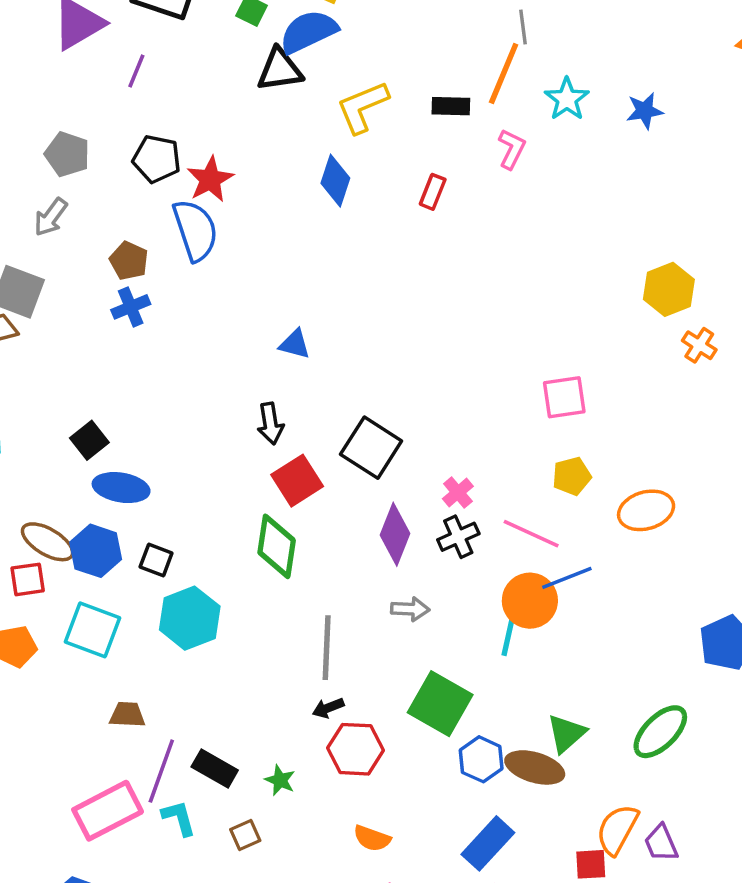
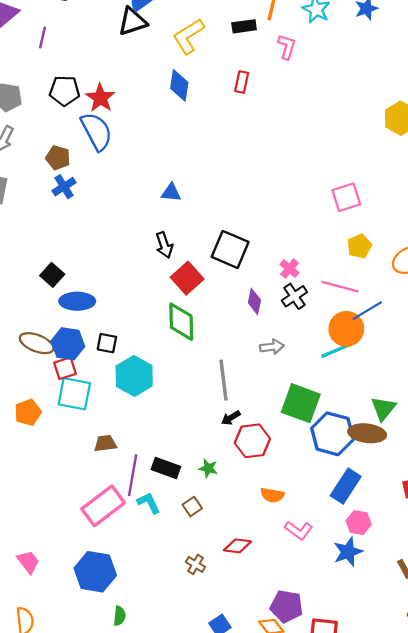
purple diamond: (395, 534) -> (254, 301), size x0.7
red square: (28, 579) -> (65, 368), moved
cyan line: (509, 631) -> (337, 350), turned 64
blue hexagon: (481, 759) -> (333, 434), size x1.5

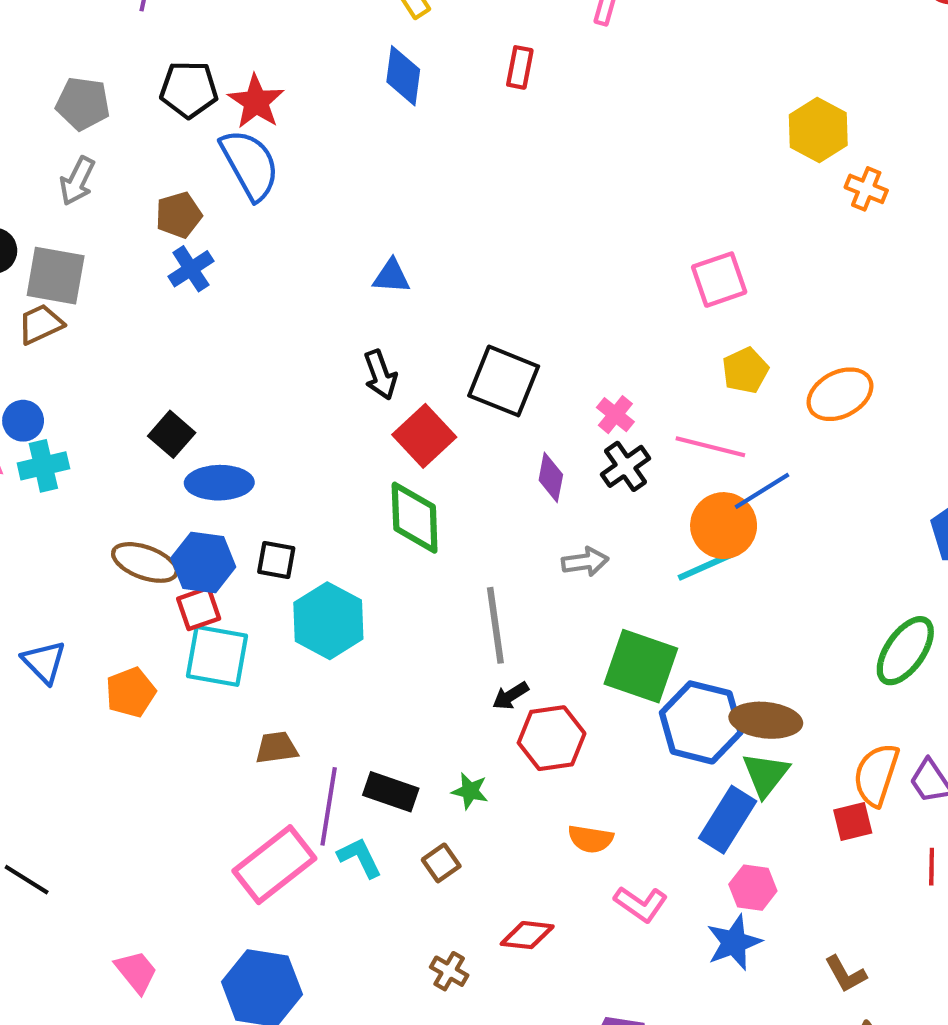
brown pentagon: (58, 158) -> (179, 215), turned -30
green triangle: (383, 408) -> (766, 774), moved

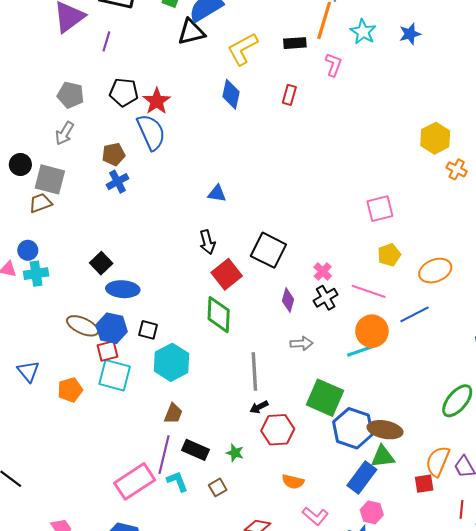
blue line: (762, 491) -> (414, 314), moved
brown trapezoid: (277, 748) -> (173, 413), moved, turned 115
green triangle: (766, 774) -> (383, 457), turned 40

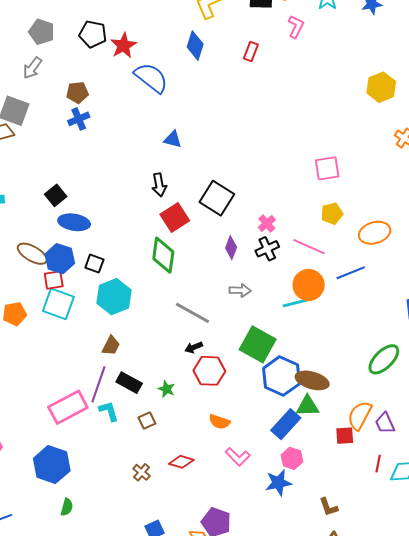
blue semicircle: (151, 132) -> (151, 78), moved, turned -33
yellow hexagon: (435, 138) -> (381, 87), moved
gray line: (254, 371) -> (192, 313), turned -63

